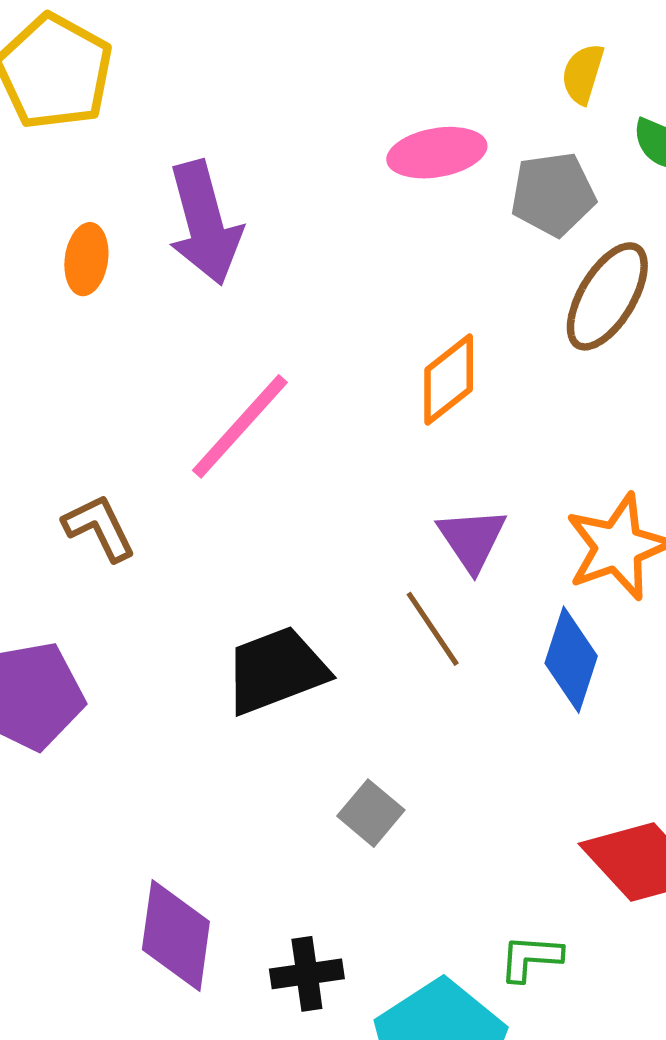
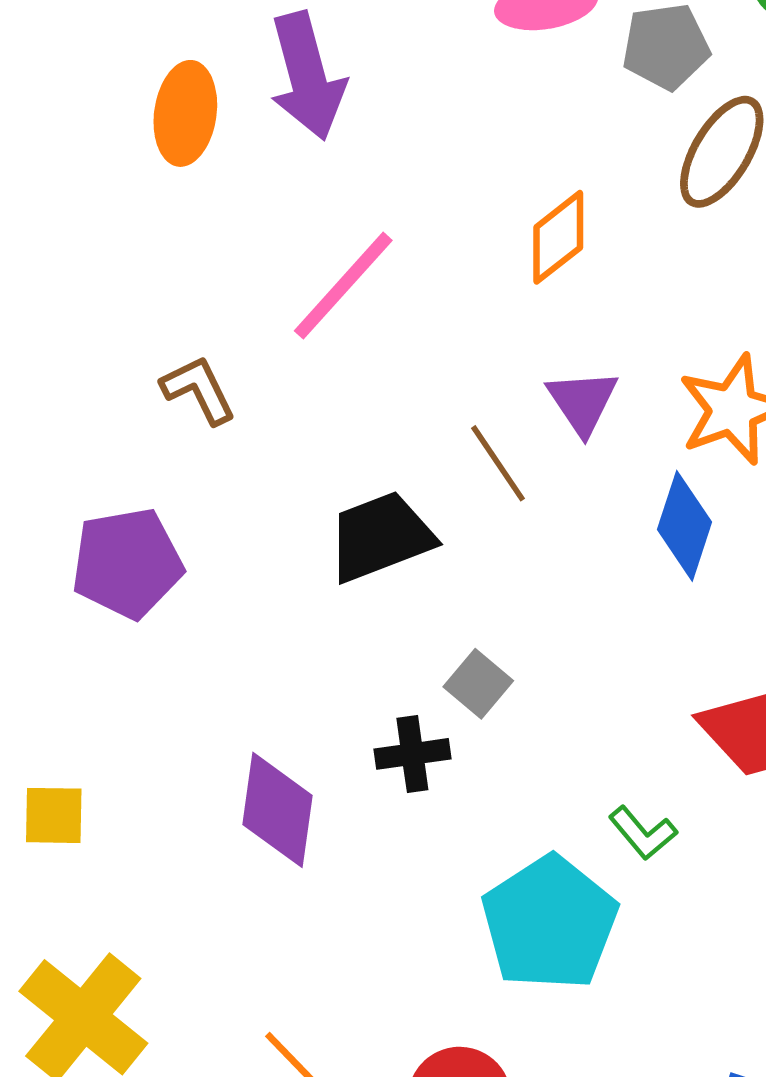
orange ellipse: (86, 259) -> (185, 113), size x1.4
brown line: (433, 629) -> (498, 463), moved
green L-shape: (531, 958) -> (643, 833), turned -134
black cross: (307, 974) -> (412, 754), moved

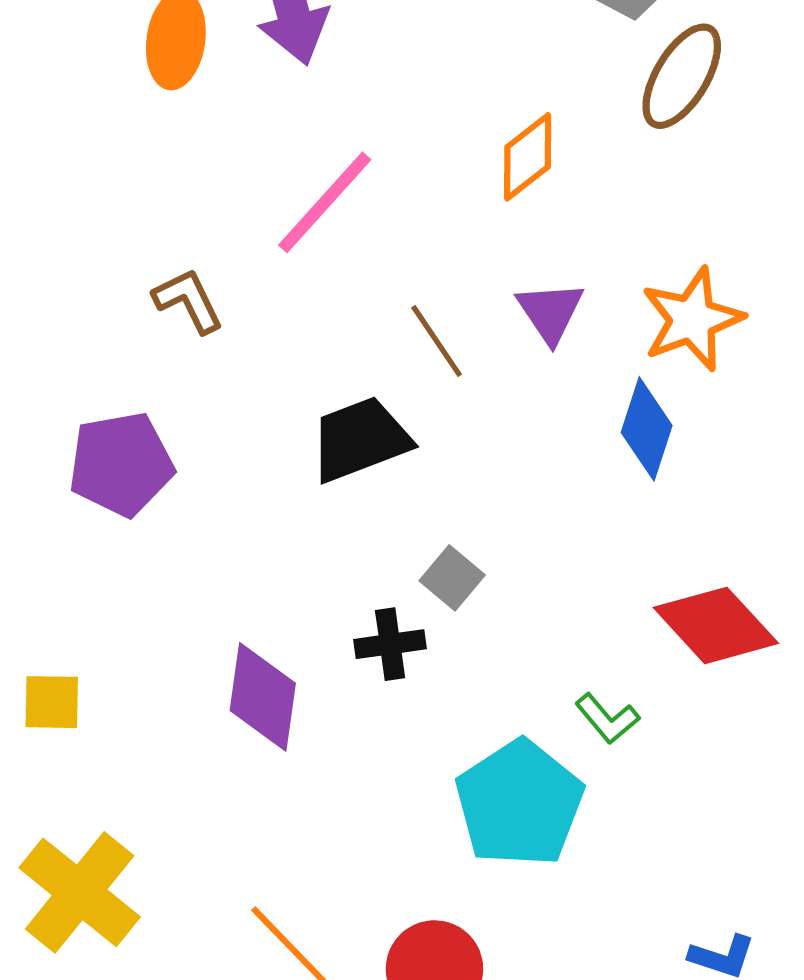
brown line: (498, 463) -> (437, 341), moved

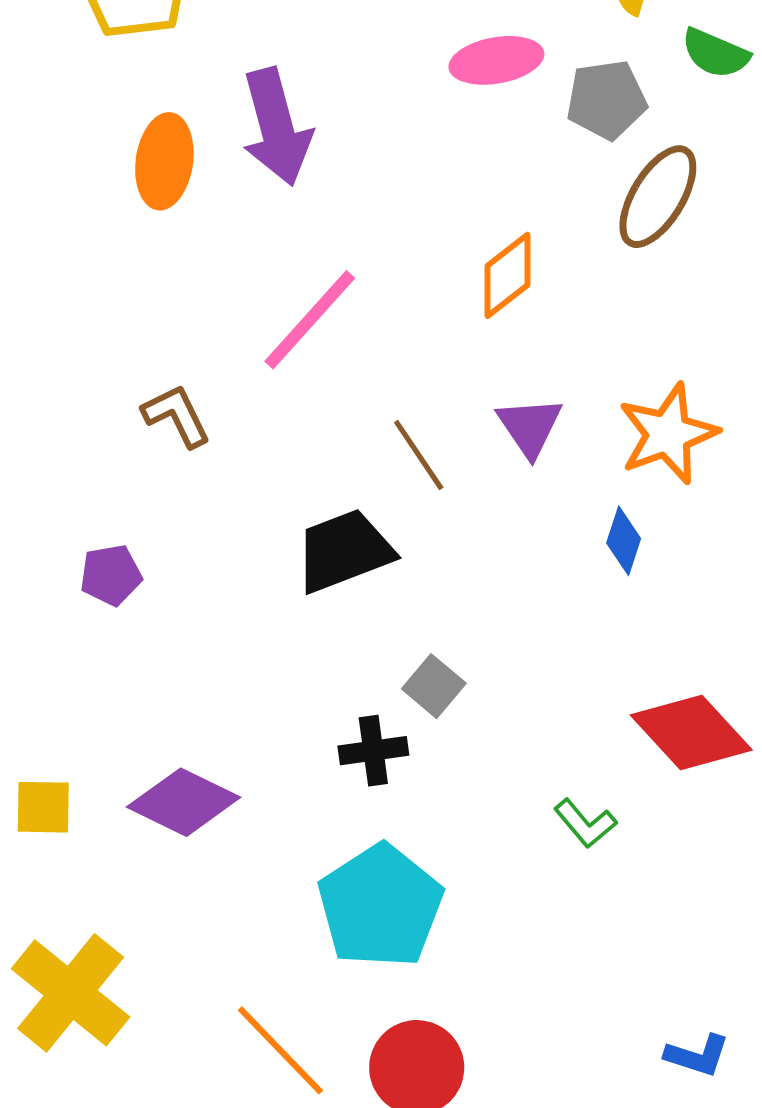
blue diamond: (647, 429) -> (624, 541), size x0.7
purple pentagon: (121, 464) -> (111, 575), size x0.6
purple diamond: (263, 697) -> (184, 802), moved, turned -72
cyan pentagon: (519, 803) -> (380, 906), moved

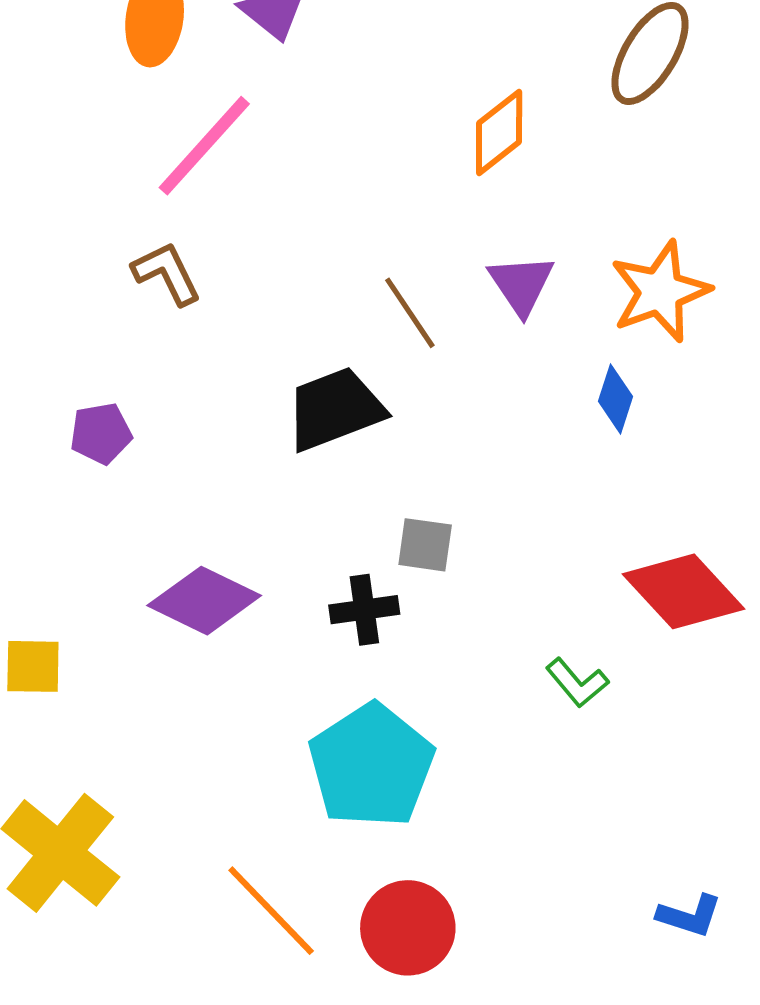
pink line: (310, 320) -> (204, 146), moved
gray square: (434, 686) -> (425, 545), turned -32
purple diamond: (184, 802) -> (204, 601), moved

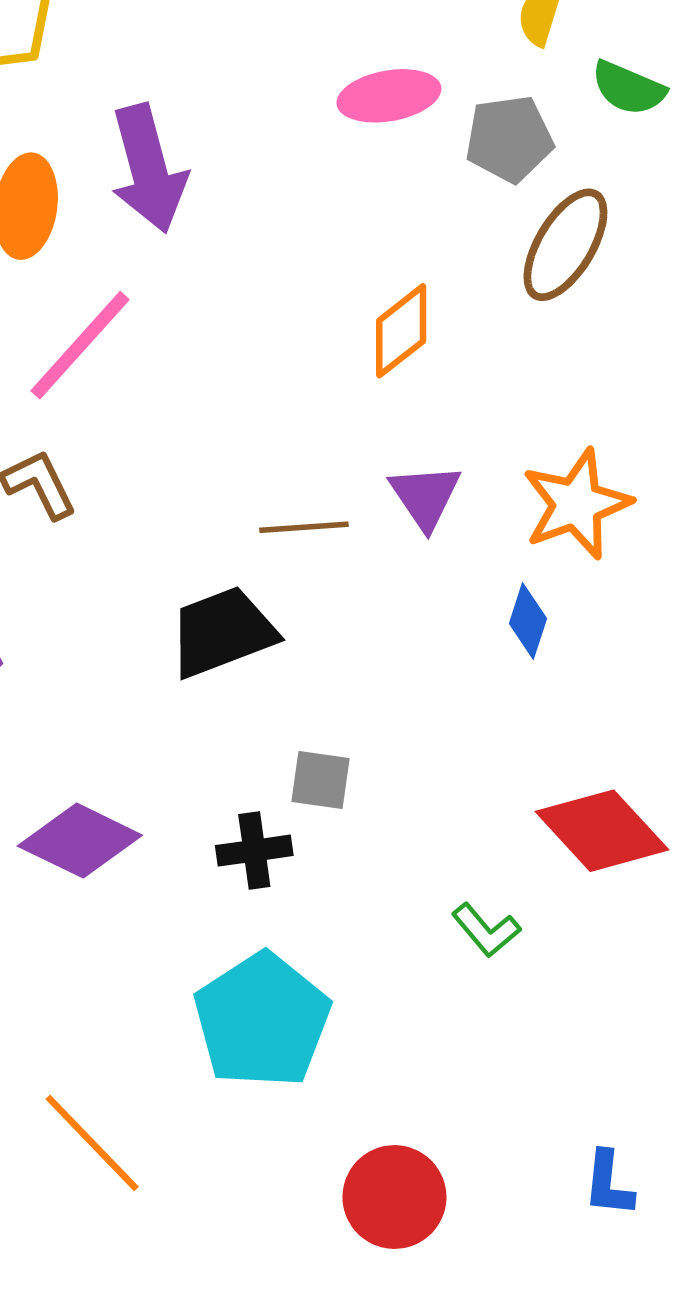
brown line: (410, 313) -> (304, 527), turned -60
orange line: (271, 911) -> (92, 1143), moved
blue L-shape: (690, 916) -> (609, 1184), turned 78
red circle: (408, 928) -> (394, 1197), moved

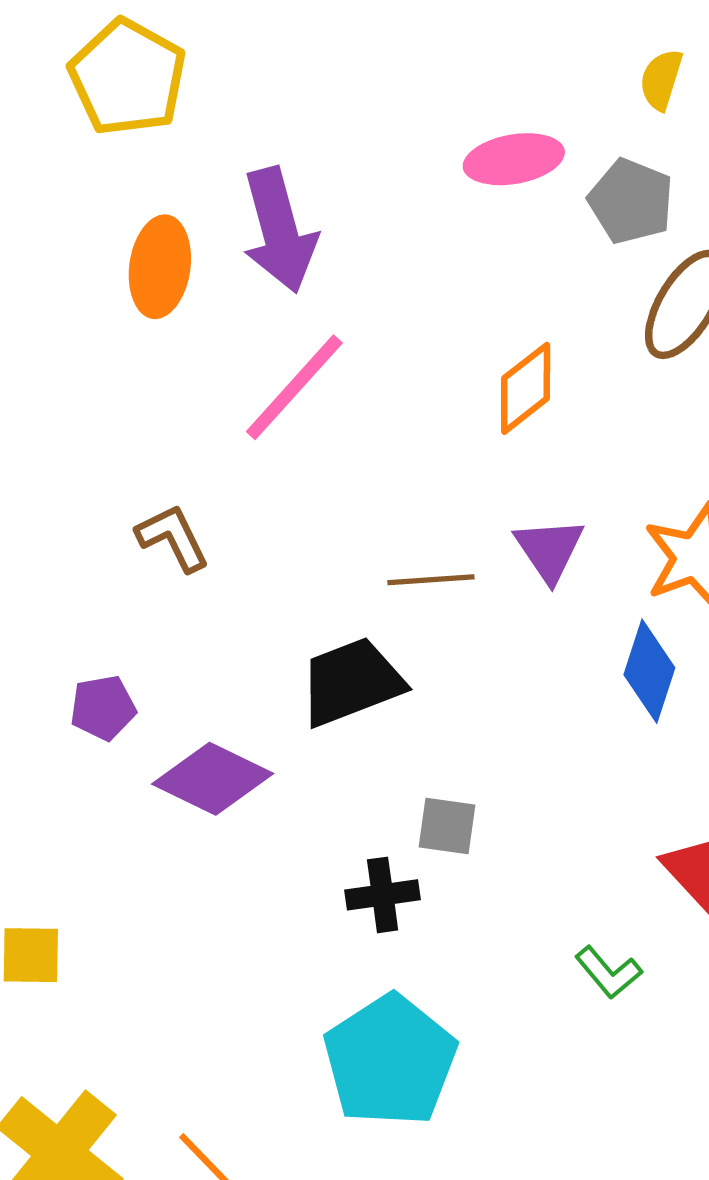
gray pentagon: (509, 139) -> (631, 201), turned 30
pink line: (80, 345) -> (294, 387), moved
blue diamond: (528, 621) -> (649, 671), size x1.4
purple diamond: (80, 841) -> (213, 779), moved

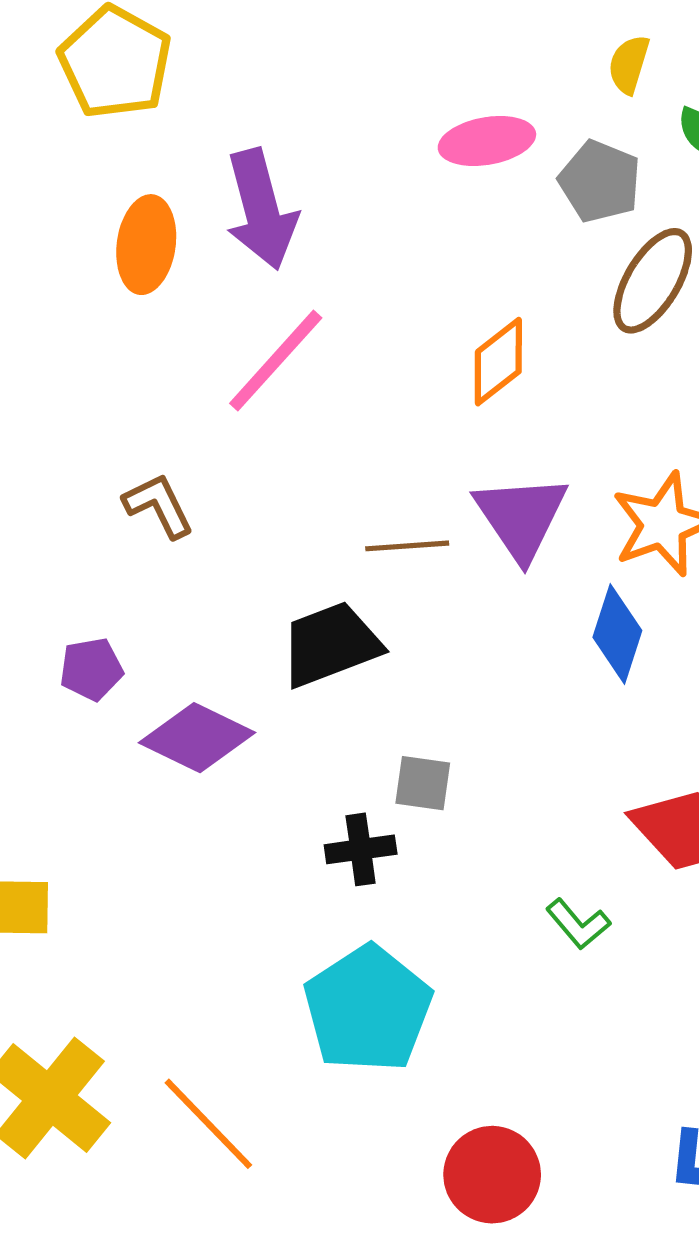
purple triangle: (549, 550) -> (521, 517), size x1.4

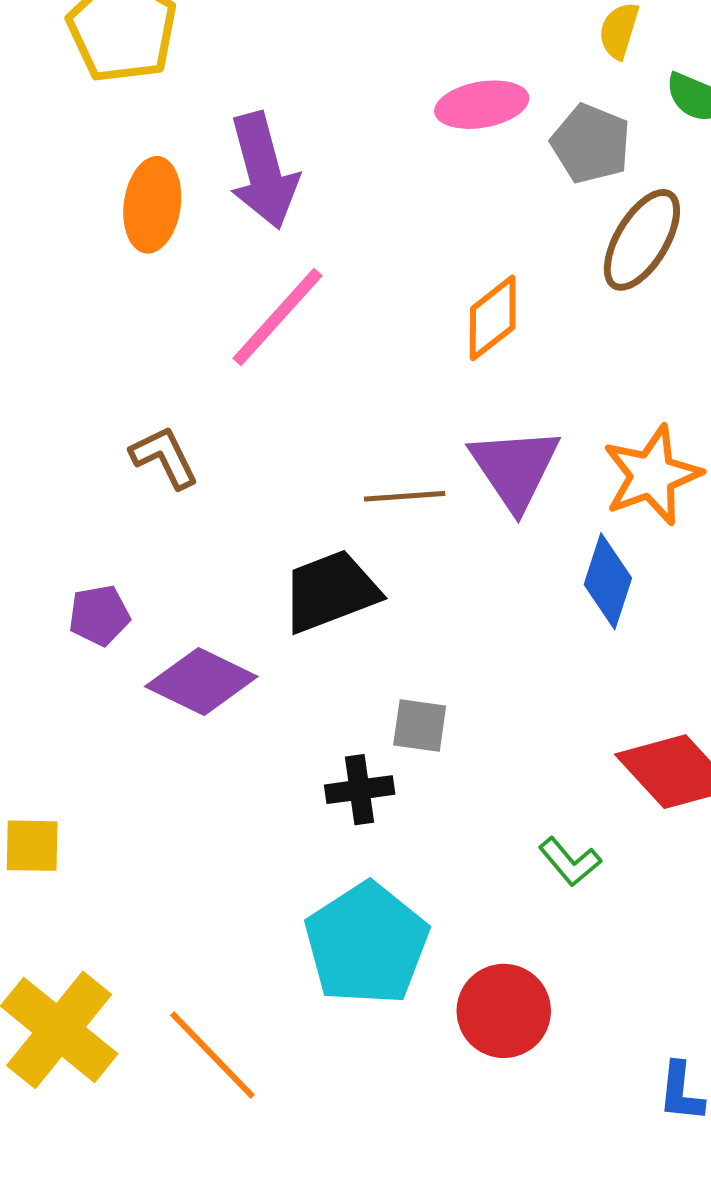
red circle: (492, 1175) -> (504, 1011), moved

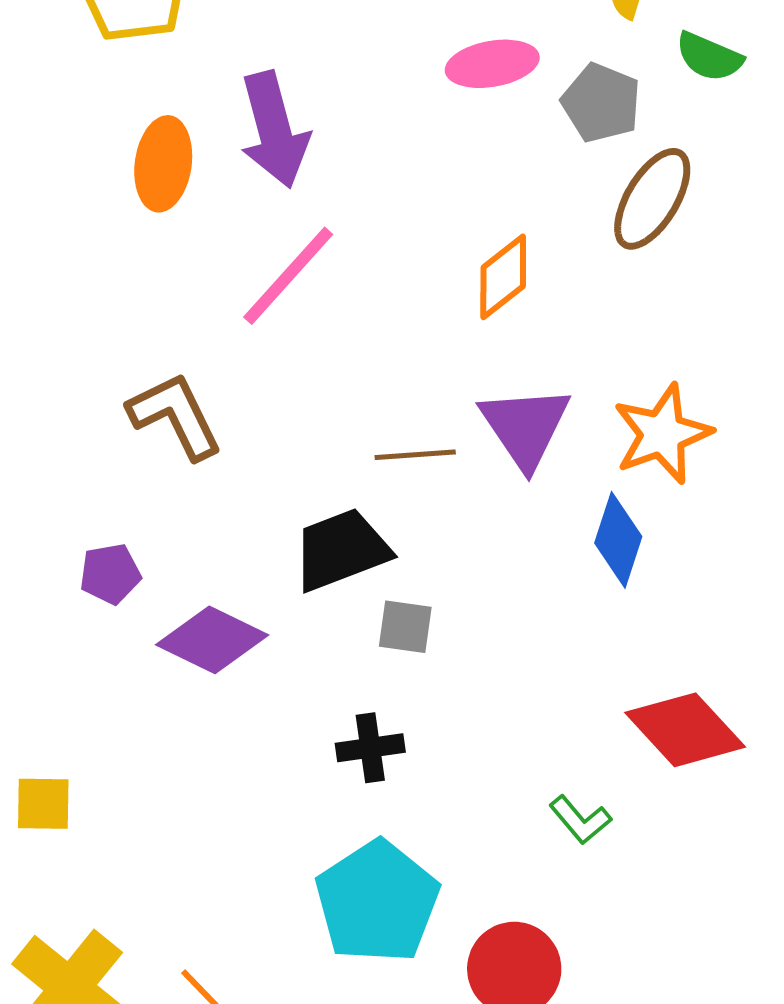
brown L-shape: (164, 457) -> (175, 416), size x1.4
gray square: (420, 726) -> (405, 627), moved

